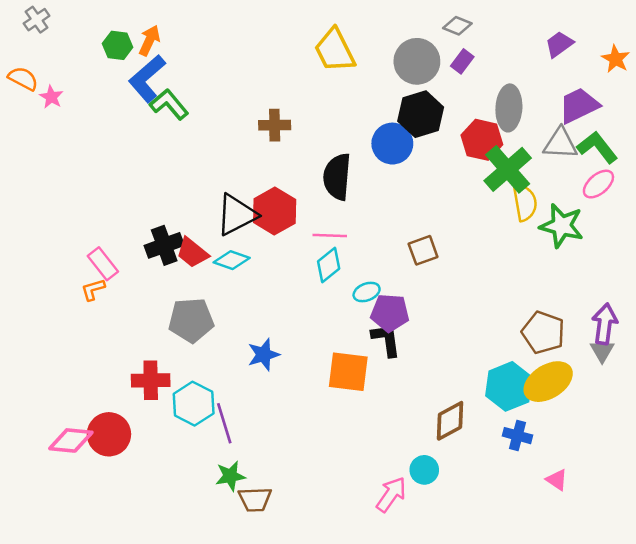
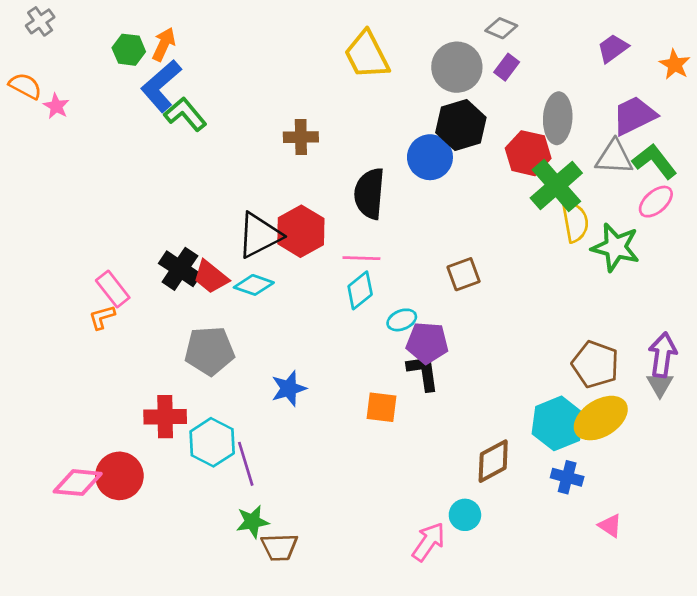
black cross: (164, 245) -> (180, 269), turned -36
orange square: (348, 372) -> (382, 407), size x0.7

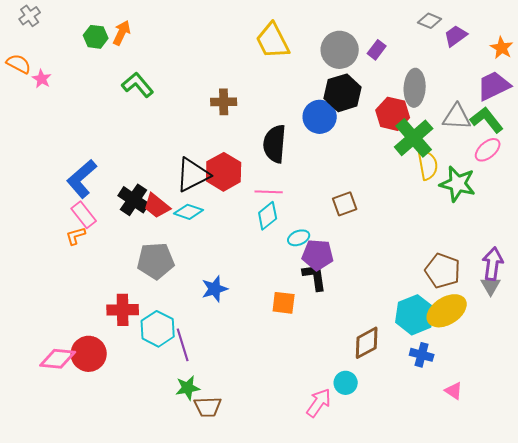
gray diamond: (501, 28) -> (430, 21), moved
blue L-shape: (161, 86) -> (82, 179), moved
purple trapezoid: (634, 116) -> (494, 86), moved

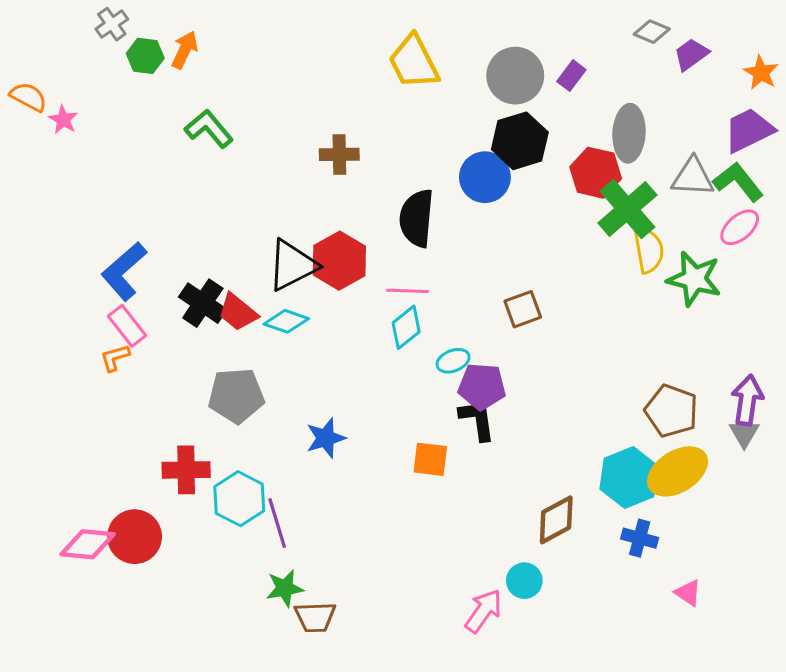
gray cross: (30, 16) -> (112, 24), moved

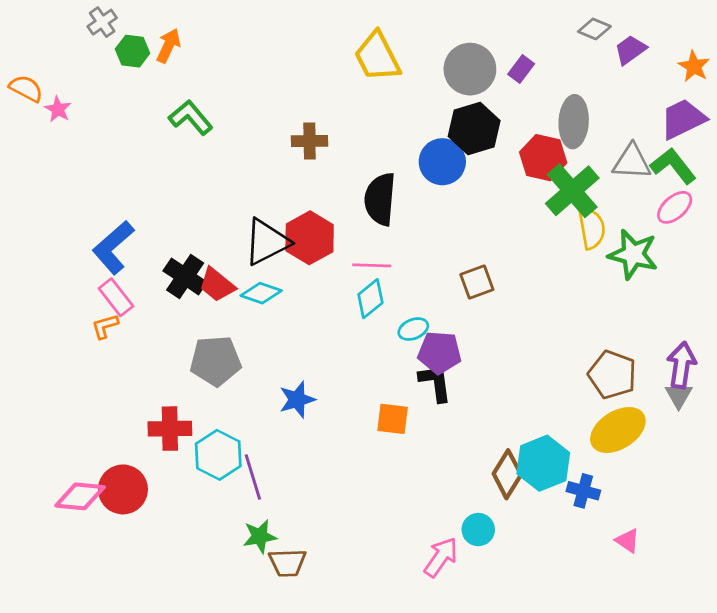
cyan hexagon: (629, 477) -> (543, 463), moved
brown diamond: (556, 520) -> (507, 474), turned -30

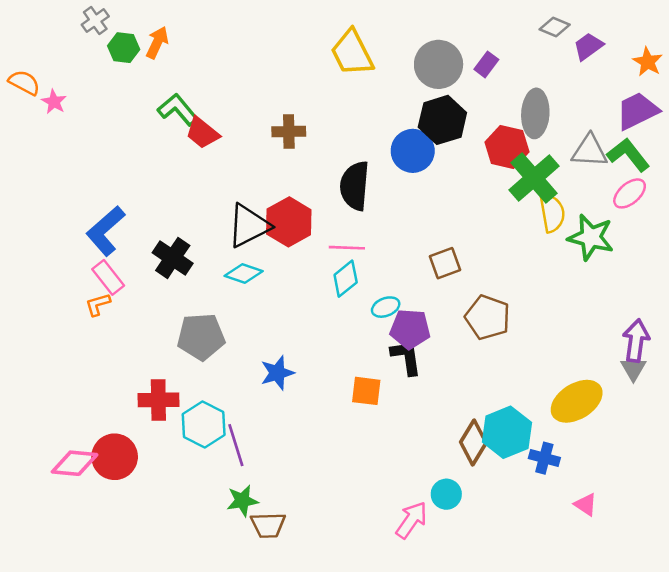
red trapezoid: (217, 285) -> (202, 133), moved
brown pentagon: (612, 375) -> (488, 317), moved

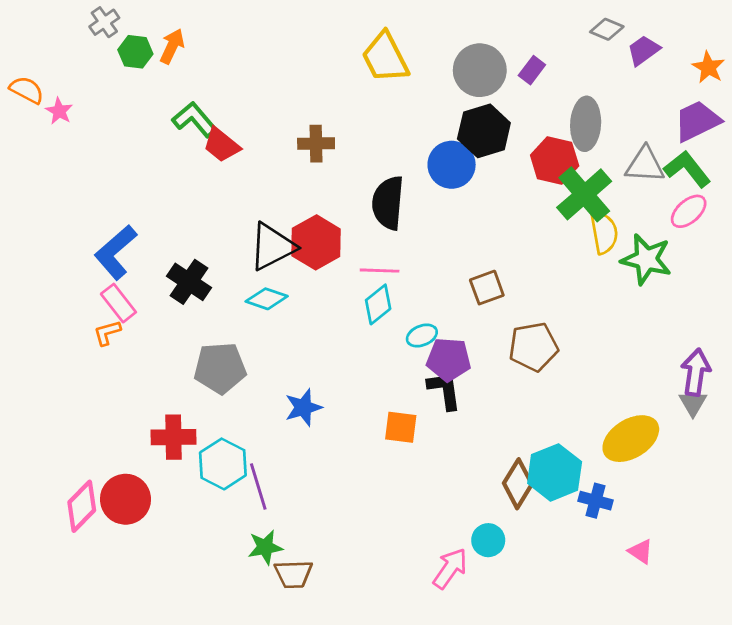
brown pentagon: (488, 317) -> (533, 347), turned -30
pink diamond: (75, 463) -> (82, 506), turned -51

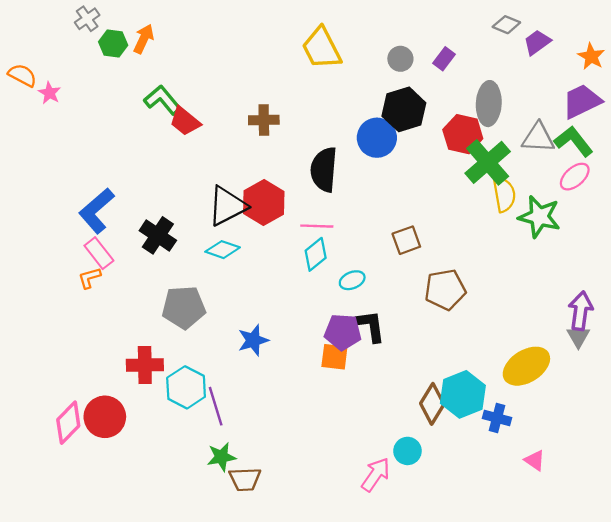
gray circle: (480, 70) -> (400, 59), size x0.6
purple pentagon: (449, 359) -> (343, 332), moved

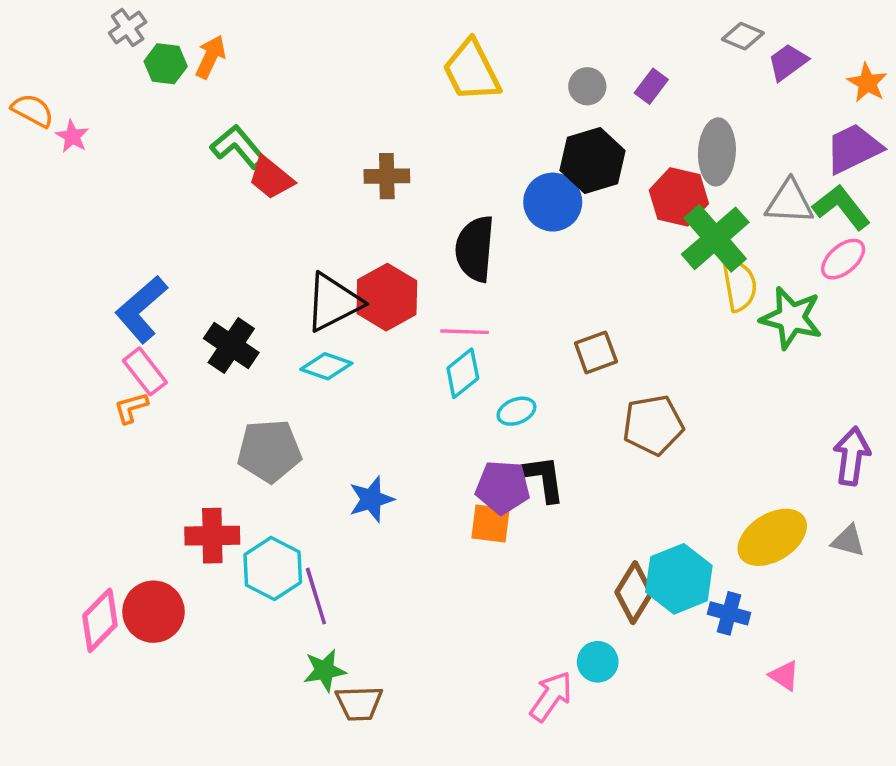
gray triangle: (578, 337) -> (848, 541), moved, turned -45

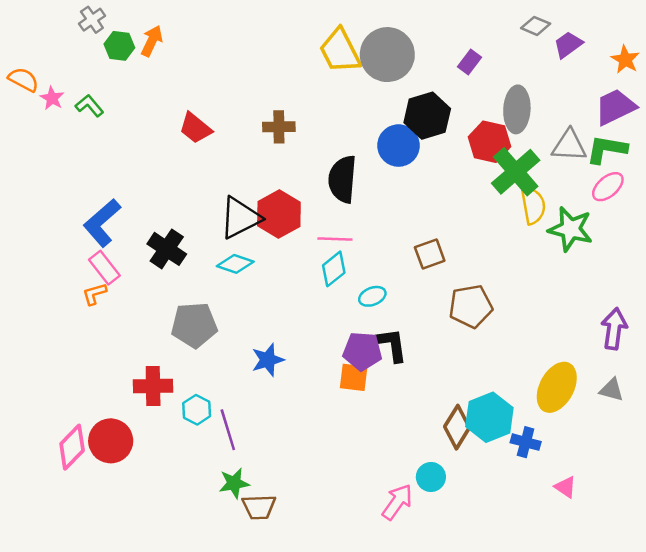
gray circle: (587, 86) -> (387, 55), moved, size x2.0
green L-shape: (238, 147) -> (89, 106), moved, size x0.7
green L-shape: (841, 207) -> (607, 149), turned -42
yellow ellipse: (772, 537) -> (557, 387), turned -30
cyan hexagon: (273, 568) -> (197, 410), size x0.7

